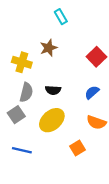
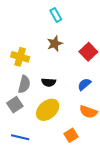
brown star: (49, 48) -> (55, 44), moved

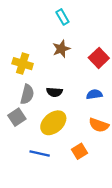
blue semicircle: (84, 84) -> (94, 94), turned 32
blue line: (20, 137) -> (40, 154), moved

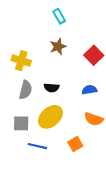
gray square: (17, 117) -> (21, 123), moved, turned 35

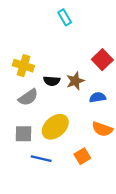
brown star: (58, 47) -> (75, 81), moved
black semicircle: (52, 88) -> (52, 81), moved
gray semicircle: (26, 90) -> (28, 97), turned 42

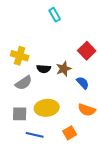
blue semicircle: (98, 97) -> (83, 83), turned 56
yellow ellipse: (55, 127) -> (47, 108), turned 35

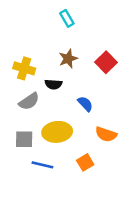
brown star: (64, 69) -> (68, 59), moved
blue semicircle: (83, 83) -> (85, 104), moved

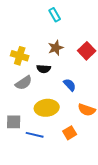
gray square: (24, 139) -> (14, 122), moved

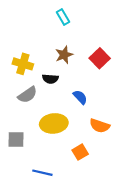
blue line: (35, 135) -> (42, 173), moved

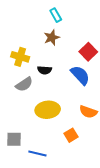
brown star: (64, 55) -> (52, 38), moved
blue semicircle: (80, 97) -> (80, 75), moved, size x1.5
gray square: (16, 139) -> (14, 139), moved

